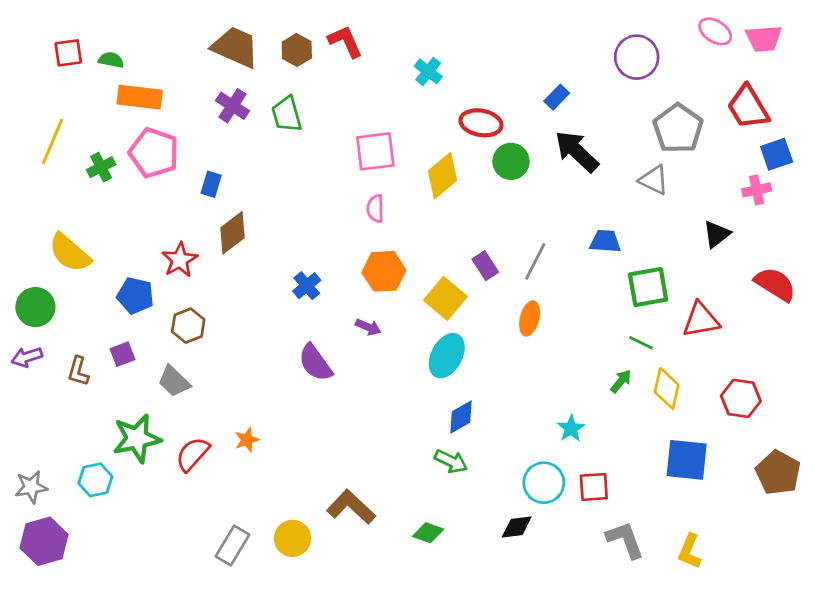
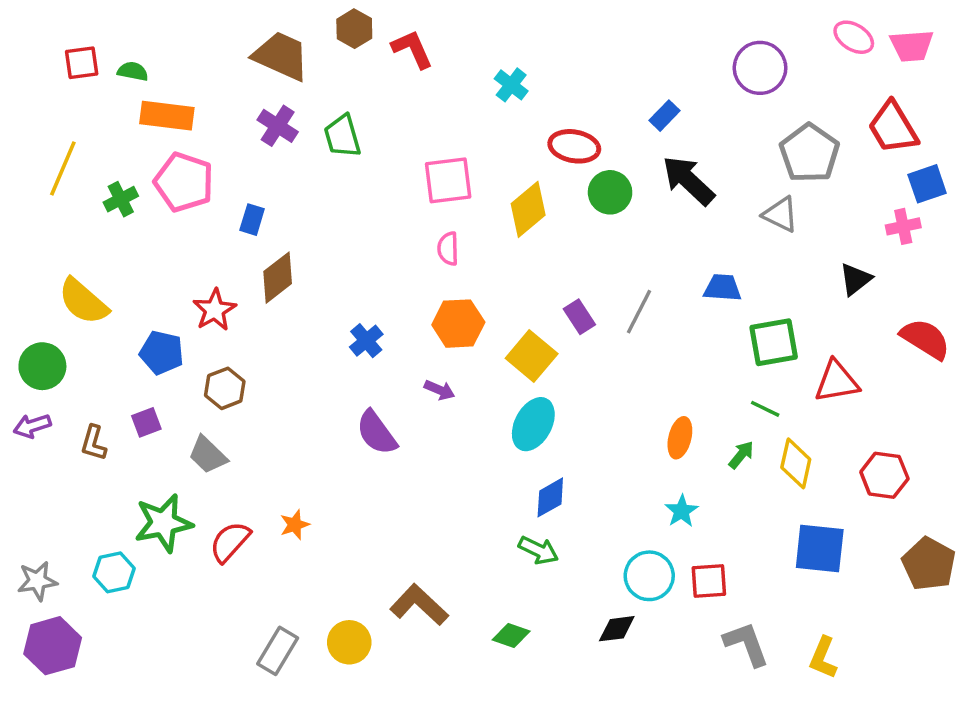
brown hexagon: (297, 50) -> (354, 29), moved
orange ellipse: (530, 318) -> (680, 438), moved

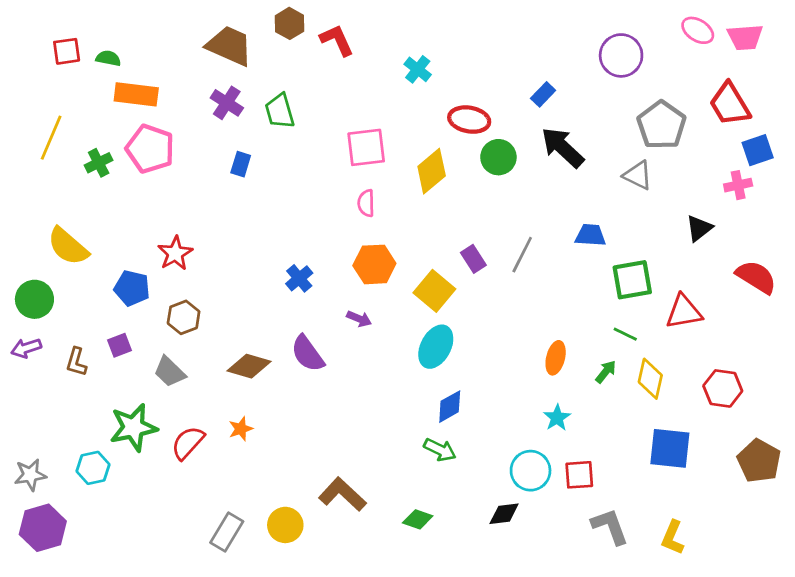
blue rectangle: (252, 220) -> (241, 164), moved
brown diamond: (278, 278) -> (249, 366), moved, turned 54

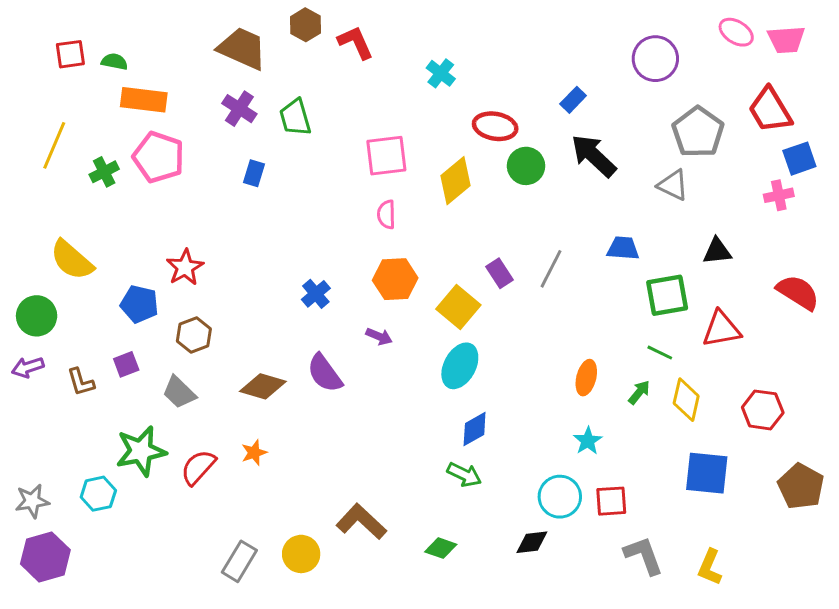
black triangle: (699, 228) -> (717, 251), moved, turned 32
brown L-shape: (76, 362) -> (81, 382), turned -32

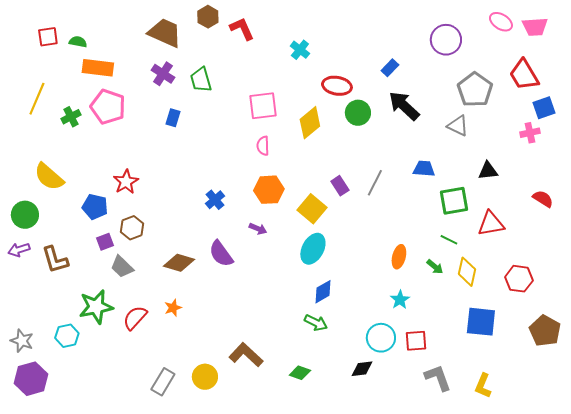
red semicircle: (798, 292) -> (543, 199), size x0.7
purple square: (126, 364) -> (105, 242), moved
brown L-shape: (81, 382) -> (55, 260), size x1.4
green arrow: (639, 392) -> (435, 267), turned 90
gray star: (32, 501) -> (22, 341), turned 30

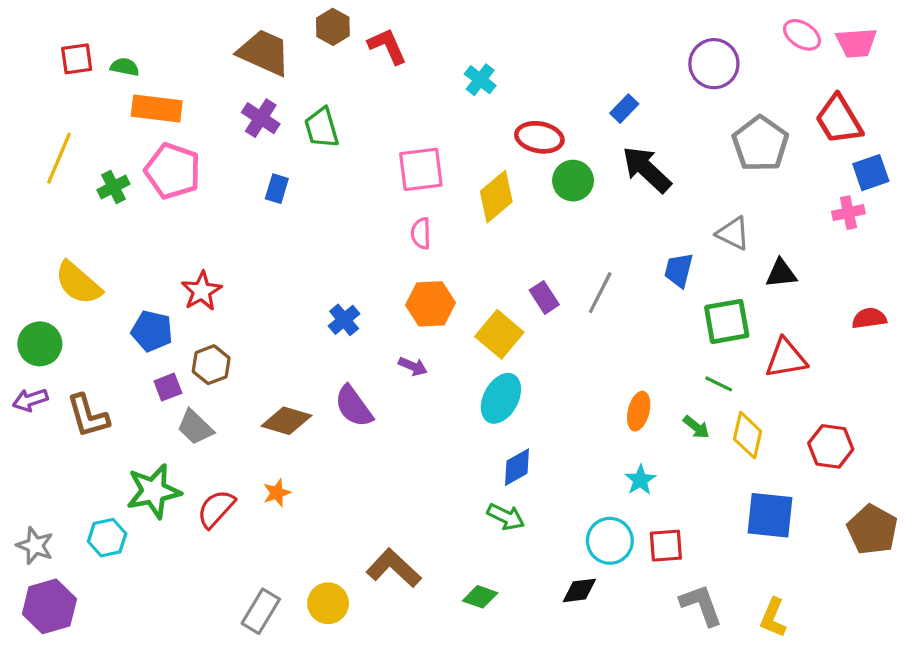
gray triangle: (458, 126) -> (733, 233), moved
blue trapezoid: (424, 169) -> (679, 270), turned -80
red semicircle: (543, 199) -> (869, 318), turned -40

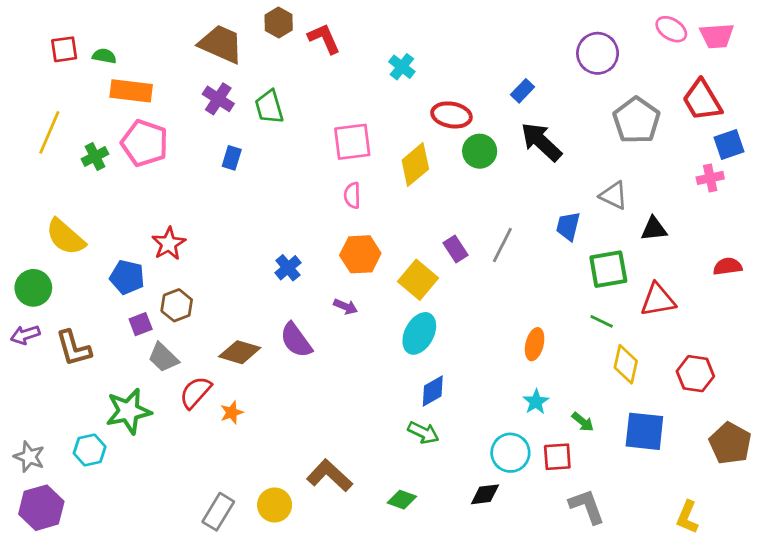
green arrow: (696, 427) -> (583, 422), moved
red semicircle: (216, 509) -> (195, 392), moved
yellow L-shape: (773, 618) -> (687, 517), moved

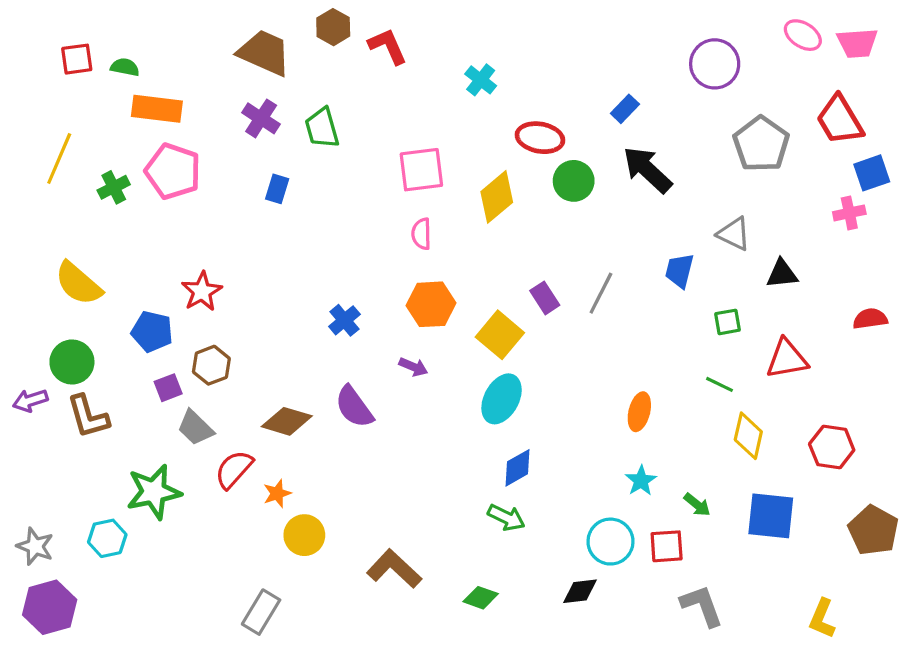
green square: (608, 269) -> (728, 322), size x0.6
green circle: (33, 288) -> (72, 362), moved
yellow circle: (275, 505) -> (304, 535), moved

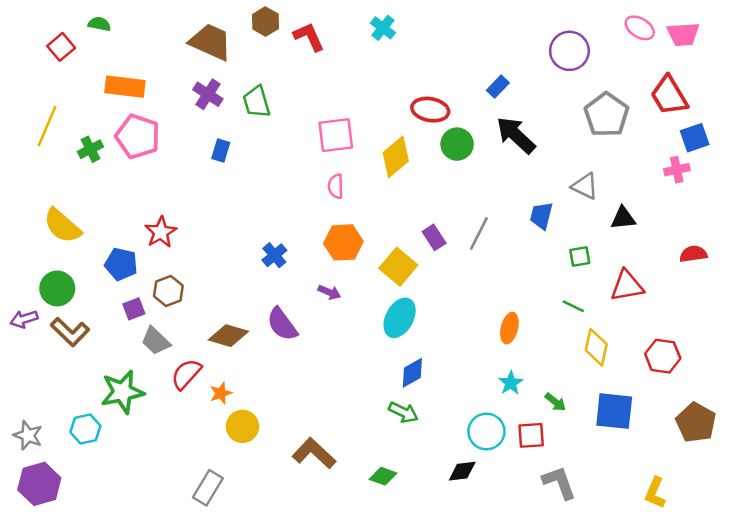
red square: (77, 59) -> (61, 47), turned -32
green semicircle: (125, 67) -> (99, 24), moved
cyan cross: (481, 80) -> (383, 28), moved
brown L-shape: (88, 417) -> (70, 332), turned -30

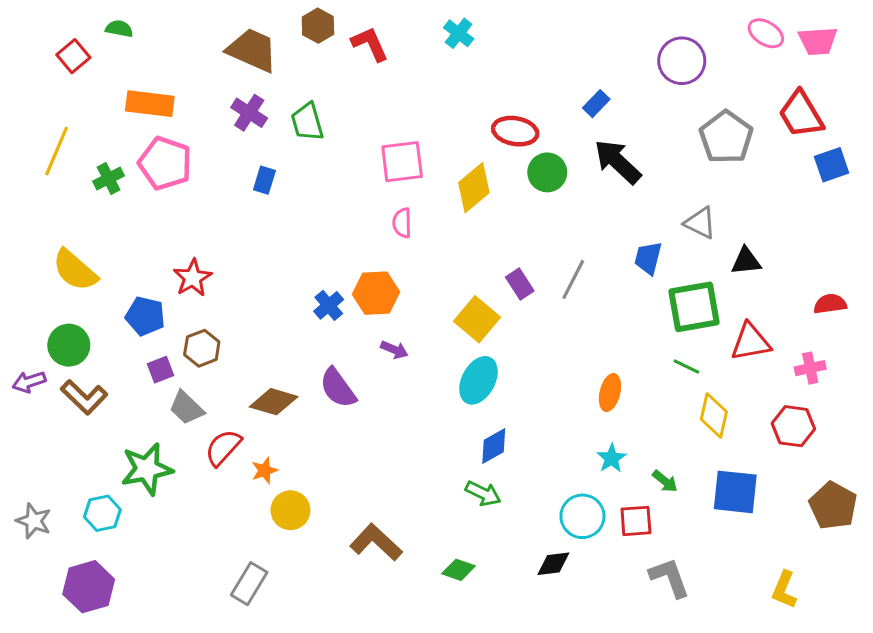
pink cross: (677, 170) -> (810, 368), moved
orange hexagon: (343, 242) -> (376, 293), moved
green square: (580, 256) -> (694, 307), size x2.0
purple hexagon: (39, 484) -> (89, 587), moved

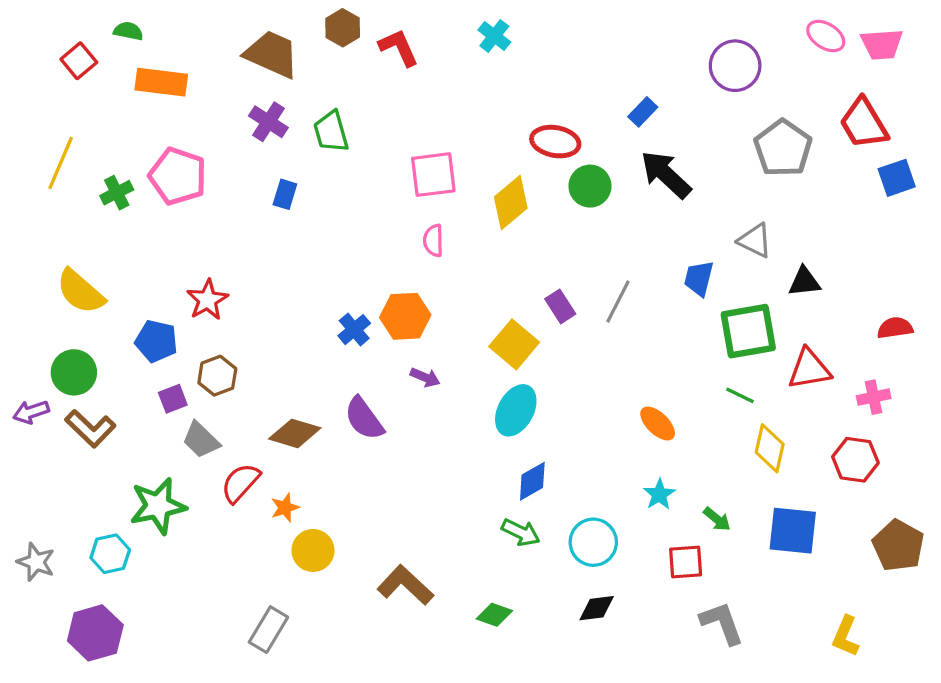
orange rectangle: (150, 104) -> (161, 82), moved
orange ellipse: (610, 393) -> (658, 423), turned -60
cyan circle: (582, 516) -> (593, 542), moved

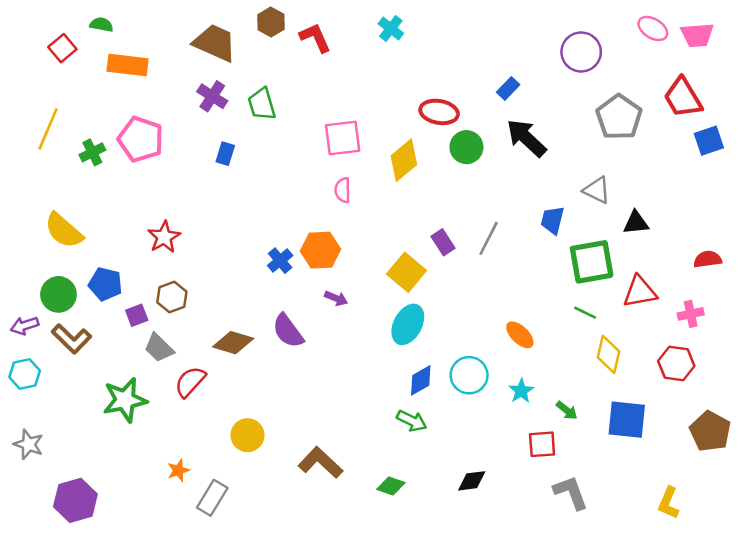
blue pentagon: (156, 341) -> (105, 284), moved
orange star: (285, 508) -> (178, 470), moved
cyan circle: (593, 542) -> (469, 375), moved
cyan hexagon: (110, 554) -> (25, 374), moved

